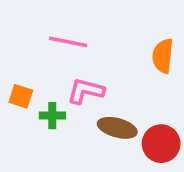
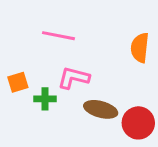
orange square: (21, 96) -> (18, 82), turned -35

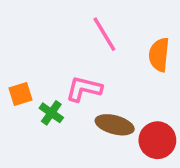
pink line: (59, 36) -> (104, 34), moved, turned 48
green cross: (45, 99) -> (51, 113), turned 35

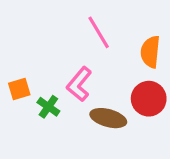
pink L-shape: (84, 89) -> (79, 84), turned -64
red circle: (157, 140) -> (149, 99), moved

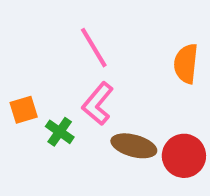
pink line: (99, 32) -> (94, 48), moved
red circle: (149, 99) -> (184, 156), moved

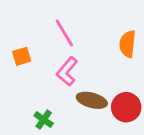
orange square: (24, 110) -> (22, 56), moved
green cross: (60, 132) -> (44, 120), moved

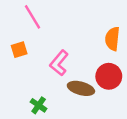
pink line: (64, 33) -> (32, 17), moved
red circle: (126, 107) -> (109, 76), moved

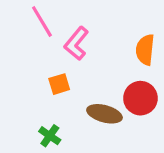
orange square: (19, 50) -> (59, 84), moved
pink L-shape: (59, 63) -> (76, 43), moved

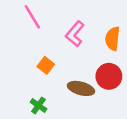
pink L-shape: (76, 43) -> (75, 34), moved
orange square: (59, 84) -> (46, 65), turned -35

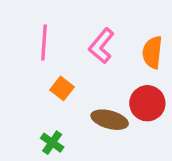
pink line: (32, 17) -> (44, 42), moved, turned 35

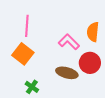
pink L-shape: (101, 46) -> (69, 42), moved, turned 95
orange square: (62, 88) -> (23, 54), moved, size x1.5

